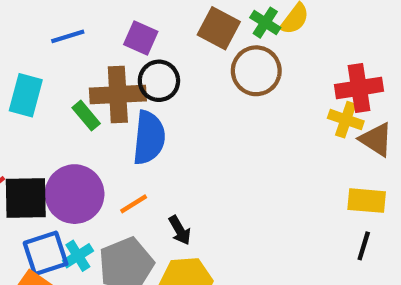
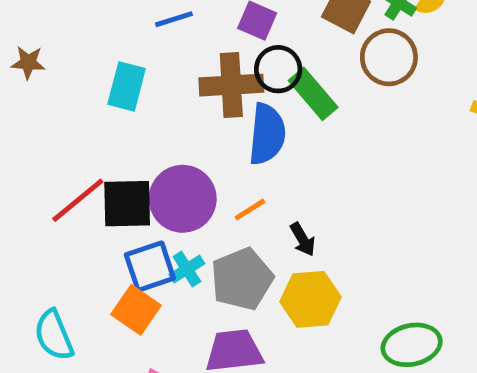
green rectangle: (86, 116) -> (313, 94), moved, size x1.5

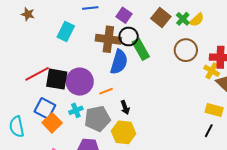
brown circle: (389, 57) -> (186, 50), moved
blue square: (150, 267) -> (45, 108), moved, turned 35

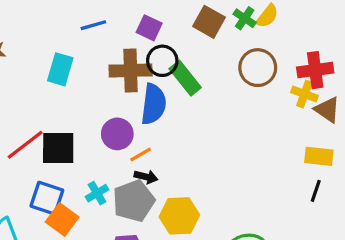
purple circle: (80, 82) -> (117, 134), moved, size x0.7
black arrow: (125, 107) -> (146, 177), moved, turned -48

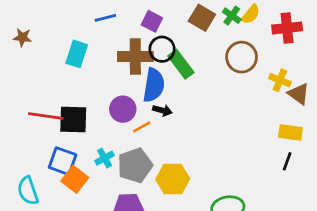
red cross: (315, 70) -> (287, 28), moved
red line: (25, 145) -> (46, 116), turned 44
black arrow: (146, 177) -> (162, 110), moved

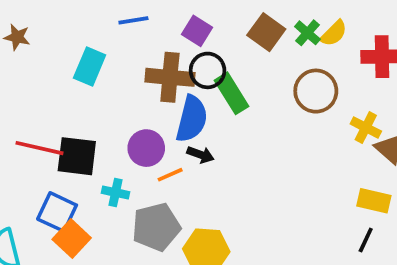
cyan cross: (105, 158) -> (115, 192), moved, turned 36

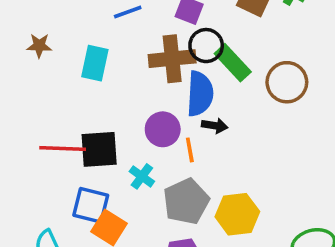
brown star: (17, 37) -> (39, 46), moved
brown circle: (316, 91) -> (287, 82), moved
orange line: (170, 175) -> (190, 150), turned -65
cyan cross: (115, 192) -> (142, 176), turned 35

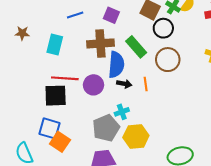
black circle: (206, 46) -> (163, 28), moved
red line: (63, 149) -> (65, 78), moved
orange line: (190, 150) -> (146, 84), moved
cyan cross: (142, 176) -> (122, 112), moved, turned 32

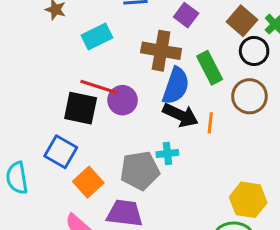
cyan rectangle: (55, 45) -> (97, 37), turned 36
black arrow: (124, 84) -> (180, 115), size x1.6
purple circle: (93, 85) -> (123, 100), moved
yellow hexagon: (136, 137) -> (248, 200), moved
orange square: (60, 142) -> (88, 182), moved

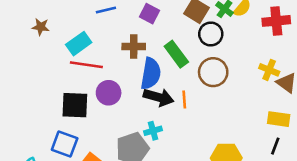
brown cross: (161, 51) -> (134, 47), size x0.7
red line: (99, 87) -> (86, 65), moved

